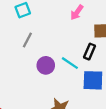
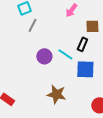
gray line: (27, 40) -> (32, 25), moved

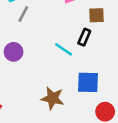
purple circle: (44, 56) -> (14, 52), moved
blue square: (85, 69) -> (88, 82), moved

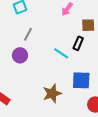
gray line: (23, 14) -> (28, 34), moved
brown star: (53, 98) -> (52, 93), turned -30

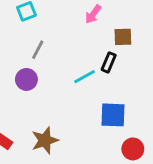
cyan line: (61, 53) -> (85, 77), turned -63
brown star: (52, 93) -> (45, 140), moved

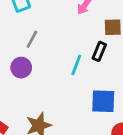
cyan line: (85, 77) -> (76, 65), turned -40

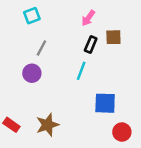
black rectangle: (99, 51) -> (91, 44), moved

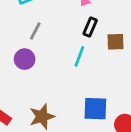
brown square: (113, 37) -> (116, 42), moved
blue square: (105, 103) -> (95, 109), moved

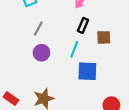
purple circle: (25, 59) -> (41, 53), moved
blue square: (95, 109) -> (87, 71), moved

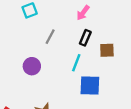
gray line: (38, 29) -> (50, 37), moved
purple circle: (41, 53) -> (32, 66), moved

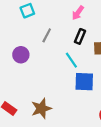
cyan line: (76, 63) -> (71, 60), turned -56
purple circle: (32, 66) -> (21, 55), moved

